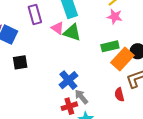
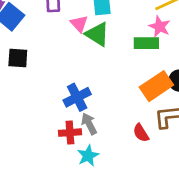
green rectangle: (110, 46) -> (146, 43), moved
red semicircle: (119, 95) -> (141, 133), turned -32

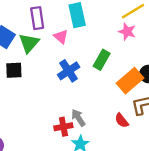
green triangle: (97, 34) -> (29, 43), moved, turned 45
green rectangle: (146, 43) -> (102, 60), moved, turned -54
blue cross: (77, 97) -> (69, 71), moved

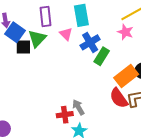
black square: (14, 70) -> (23, 47), moved
blue cross: (69, 71) -> (90, 42), moved
red semicircle: (122, 120) -> (119, 98), moved, size x1.5

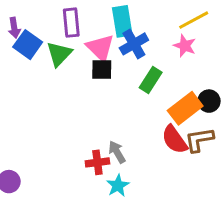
pink triangle: (66, 34) -> (100, 48), size x1.5
blue cross: (90, 42) -> (134, 44), moved
black square: (23, 47) -> (102, 70), moved

